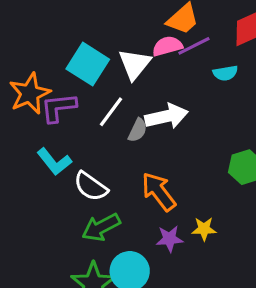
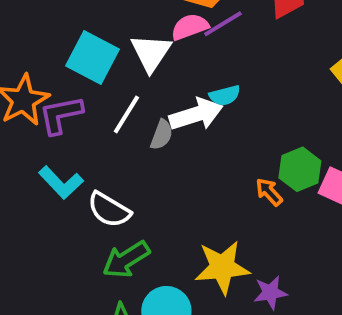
cyan semicircle: (225, 73) -> (225, 95), moved
orange arrow: (159, 192) -> (269, 192), moved, size x0.6
yellow star: (204, 229) -> (222, 267), moved, size x1.8
purple star: (169, 239) -> (270, 293), moved

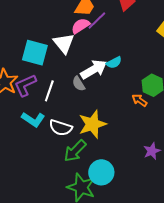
cyan semicircle: (225, 95) -> (114, 62), moved
white line: (126, 114) -> (49, 91), moved
gray semicircle: (162, 135) -> (79, 84), turned 140
yellow star: (222, 267) -> (92, 124), moved

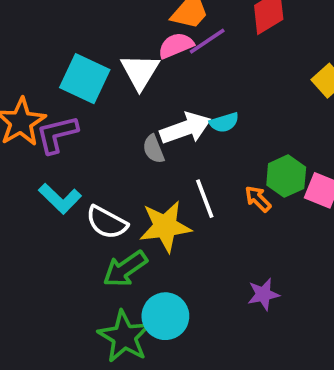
white line: (49, 91) -> (205, 199), moved, turned -50

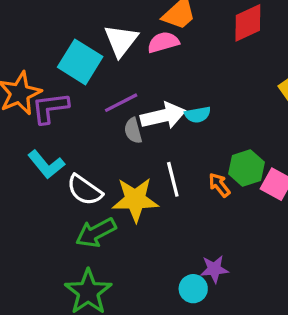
purple line: (207, 41) -> (121, 103), moved
white triangle: (140, 72) -> (121, 41), moved
cyan circle: (165, 316) -> (193, 289), moved, size x0.7

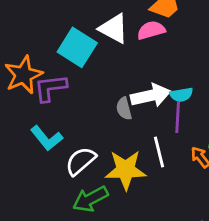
white triangle: (121, 41) -> (114, 29), turned -40
purple line: (121, 103) -> (178, 117), moved, turned -60
white semicircle: (85, 190) -> (81, 161), turned 104

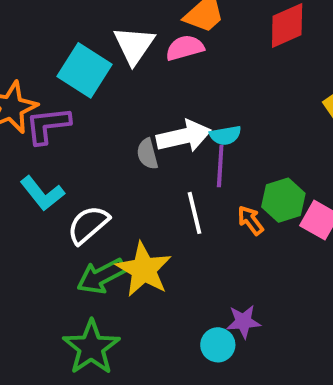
white triangle: (114, 29) -> (134, 45), turned 36
yellow star: (126, 170) -> (144, 269), moved, turned 30

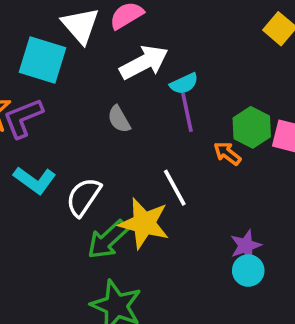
white arrow: (184, 136) -> (144, 62), moved
white line: (195, 213) -> (175, 188), moved
cyan circle: (218, 345) -> (248, 271), moved

